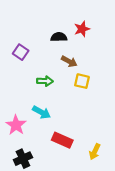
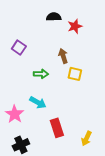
black semicircle: (59, 37) -> (54, 17), moved
brown arrow: (69, 61) -> (63, 56), turned -136
red rectangle: (62, 140) -> (57, 128), turned 48

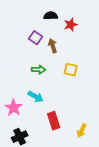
purple square: (19, 48) -> (36, 38), moved
brown arrow: (63, 56) -> (53, 46), moved

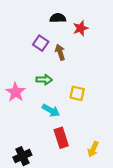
yellow square: (71, 70) -> (77, 93), moved
cyan arrow: (36, 97) -> (51, 110), moved
pink star: (14, 108) -> (16, 92), moved

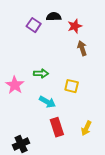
purple square: (41, 43) -> (34, 25), moved
brown arrow: (60, 52) -> (82, 48), moved
yellow arrow: (93, 149) -> (86, 128), moved

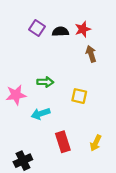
black semicircle: (54, 17) -> (60, 32), moved
pink star: (15, 85) -> (16, 95), turned 30
cyan arrow: (47, 102) -> (41, 114), moved, turned 133

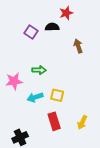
purple square: (37, 28) -> (31, 32), moved
red star: (83, 29) -> (66, 13), moved
yellow square: (79, 96) -> (57, 95), moved

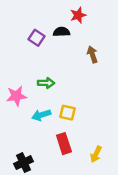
yellow arrow: (82, 122) -> (96, 154), moved

